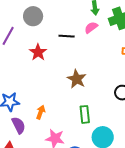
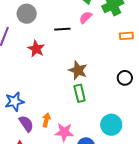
orange arrow: (41, 112) -> (46, 120), moved
green rectangle: (85, 114) -> (80, 93), moved

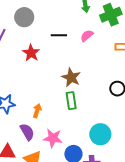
pink semicircle: (86, 17) -> (87, 36), moved
orange arrow: (46, 120) -> (37, 111), moved
purple semicircle: (26, 124) -> (27, 132), moved

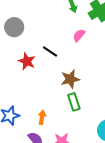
black line: (59, 35) -> (50, 52), moved, turned 42
brown star: (71, 77) -> (70, 79), turned -30

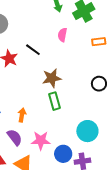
pink semicircle: (79, 35) -> (62, 35), turned -32

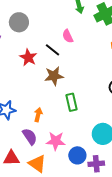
pink semicircle: (62, 35) -> (68, 36), moved, turned -40
brown star: (52, 78) -> (54, 76), moved

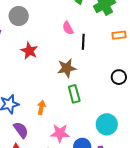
black line: (52, 50) -> (83, 42), moved, turned 56
brown star: (54, 76) -> (67, 68), moved
purple semicircle: (30, 137) -> (21, 130), moved

